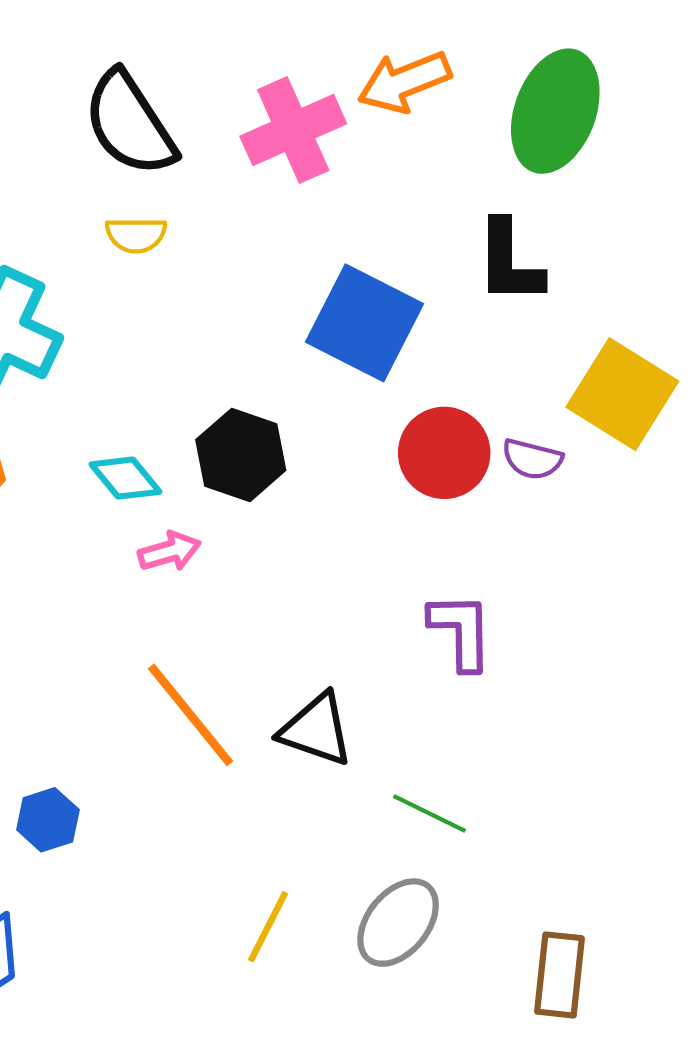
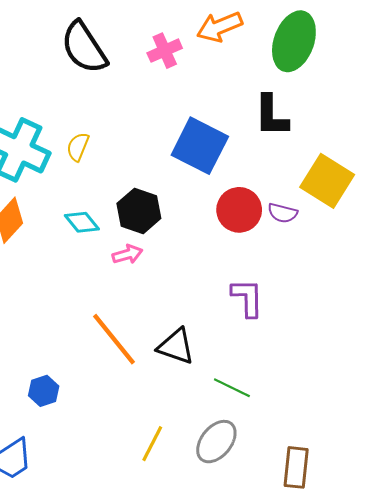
pink cross: (293, 130) -> (165, 51), size x0.7
yellow semicircle: (136, 235) -> (78, 147), moved, turned 112
pink arrow: (170, 551) -> (127, 254), moved

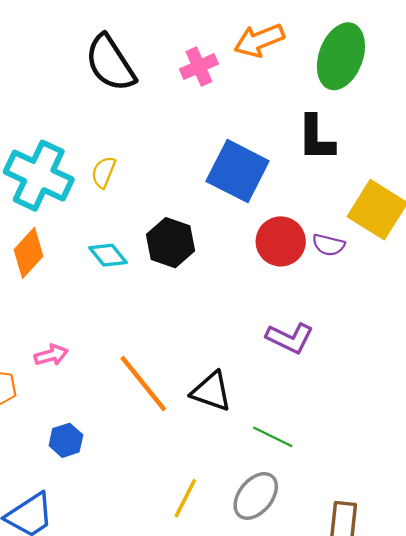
pink arrow: (127, 254) -> (51, 355), moved
purple L-shape: (247, 298) -> (290, 338), turned 117

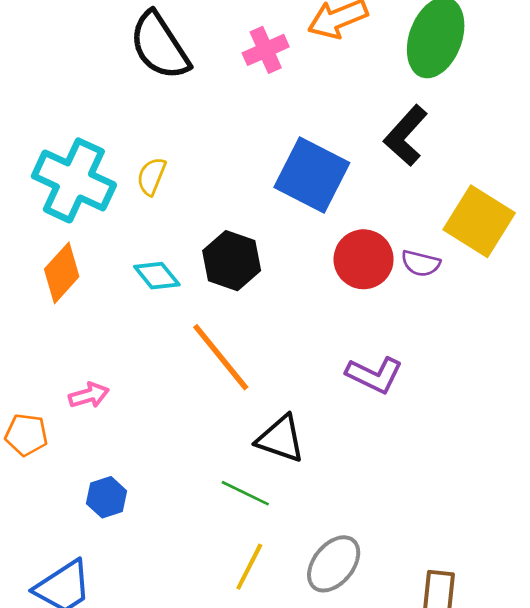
black L-shape: (316, 138) -> (406, 136), turned 42
orange line: (143, 383) -> (221, 357), moved
green line: (273, 437) -> (245, 493), moved

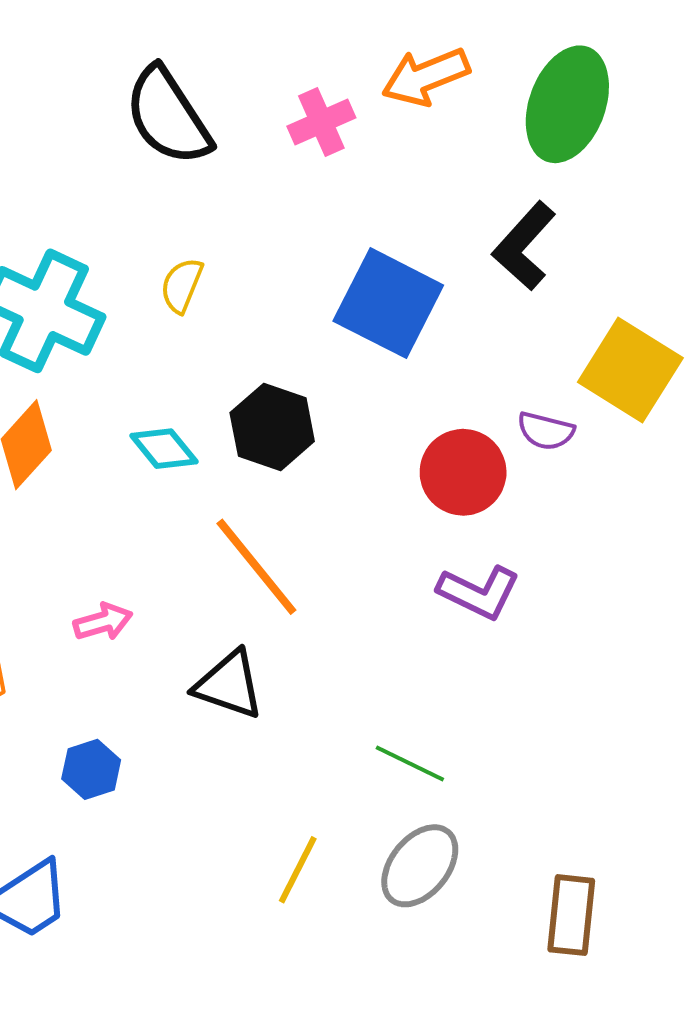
yellow semicircle: (151, 176) -> (182, 285), moved
red circle: (364, 259) -> (463, 472), moved
pink arrow: (89, 395) -> (103, 622), moved
black triangle: (281, 439) -> (229, 685), moved
green line: (245, 493) -> (410, 763), moved

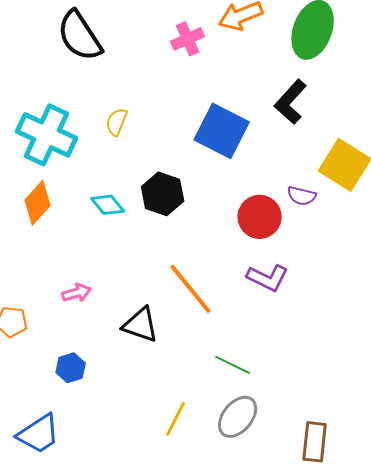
black semicircle: (168, 116) -> (80, 36), moved
orange line: (256, 567) -> (191, 289), moved

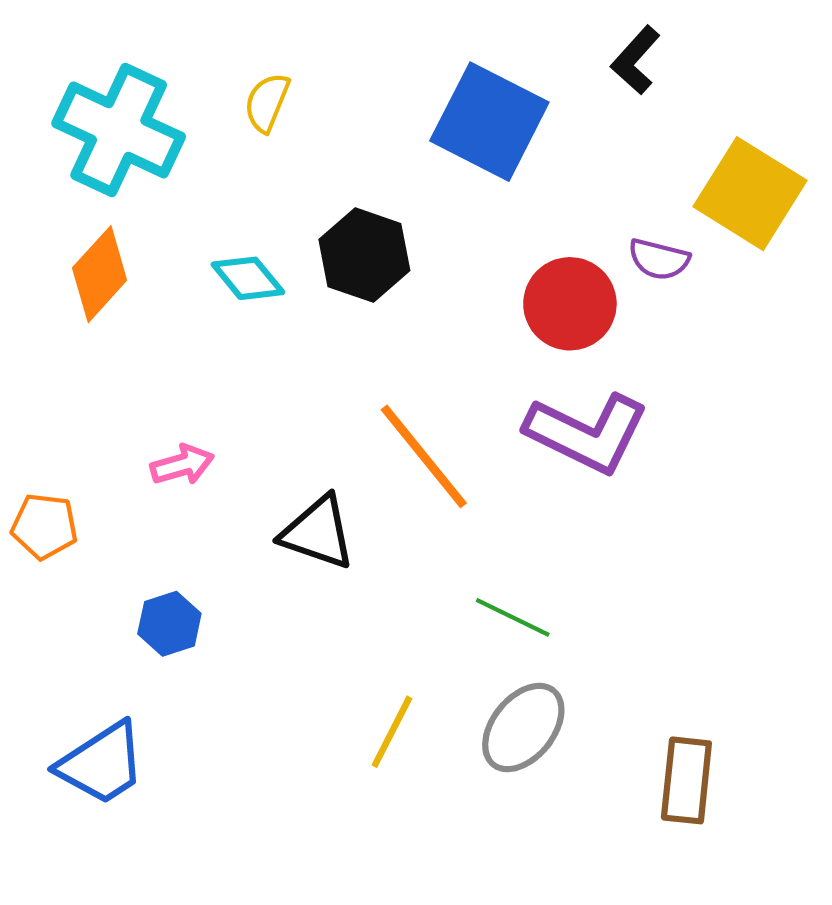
black L-shape: (291, 102) -> (636, 60), size x0.7
purple L-shape: (268, 278) -> (587, 433), size x1.4

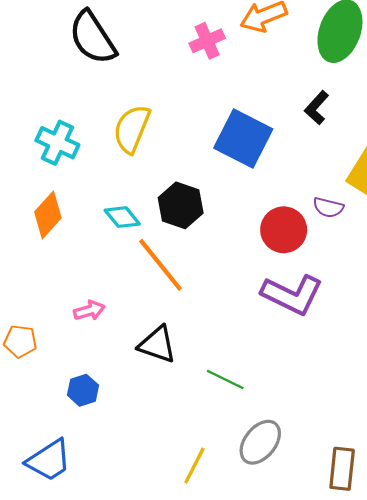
yellow semicircle: (267, 102) -> (132, 129), size x1.6
cyan cross: (119, 130) -> (57, 143), size x0.7
orange line: (424, 456) -> (160, 265), moved
green line: (513, 617) -> (225, 380), moved
yellow line: (392, 732) -> (194, 466), moved

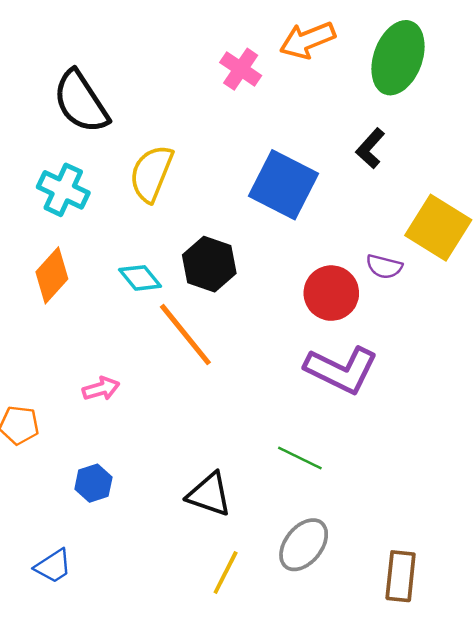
black semicircle: (92, 38) -> (81, 102), moved
pink cross: (207, 41) -> (241, 69), turned -32
black triangle: (157, 344) -> (209, 494), moved
green line: (225, 380) -> (300, 458), moved
blue trapezoid: (49, 460) -> (53, 566), size x0.7

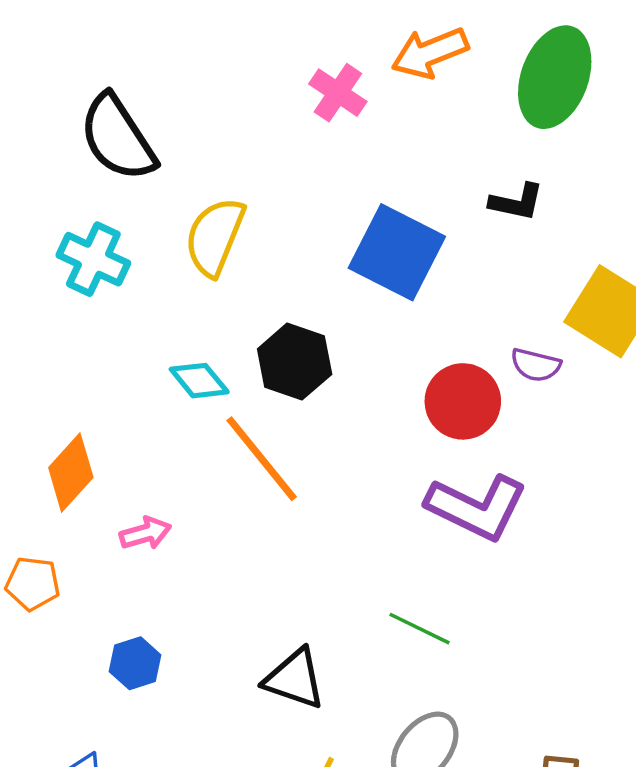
black L-shape: (370, 148) -> (517, 202), turned -120
orange diamond: (52, 275) -> (71, 473), moved

